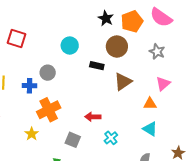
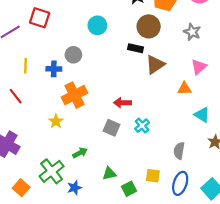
black rectangle: (97, 66) -> (136, 48), moved
cyan triangle: (150, 129) -> (202, 115), moved
gray square: (73, 140) -> (112, 128), moved

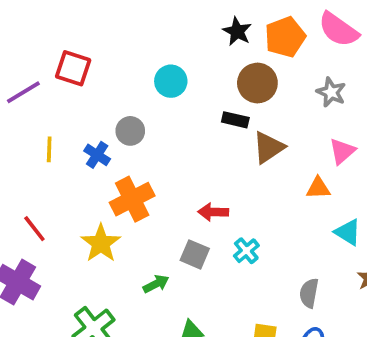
blue cross: (54, 69) -> (97, 155), turned 32
red line: (16, 96) -> (34, 229), moved
yellow star: (56, 121) -> (101, 243), size x1.5
green arrow: (80, 153) -> (156, 284), moved

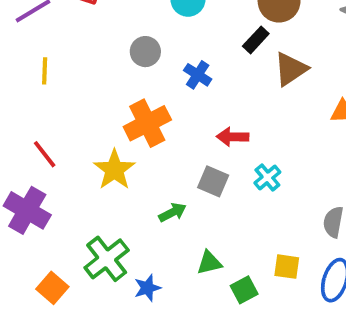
black rectangle: (235, 120) -> (256, 40), turned -60
yellow line: (49, 149) -> (45, 71), moved
blue cross: (97, 155) -> (198, 75), moved

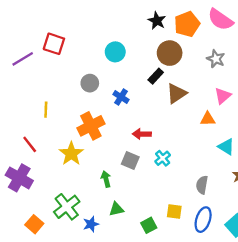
yellow line: (45, 71) -> (46, 110), moved
green arrow: (172, 212) -> (106, 179), turned -77
green triangle: (209, 263) -> (116, 209), moved

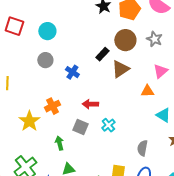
cyan circle: (115, 52) -> (47, 31), moved
brown circle: (170, 53) -> (125, 40), moved
orange cross: (91, 126) -> (52, 106), moved, size x0.7

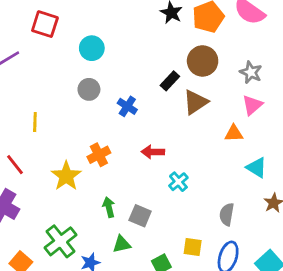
red square: (14, 26) -> (45, 24), moved
gray star: (154, 39) -> (251, 72), moved
gray square: (80, 127) -> (140, 216), moved

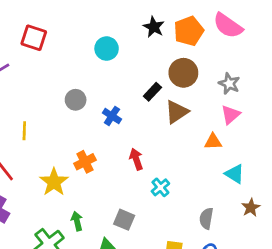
cyan circle: (92, 48) -> (107, 49), moved
red arrow: (153, 152) -> (136, 159), turned 70
green arrow: (109, 207) -> (77, 221), moved

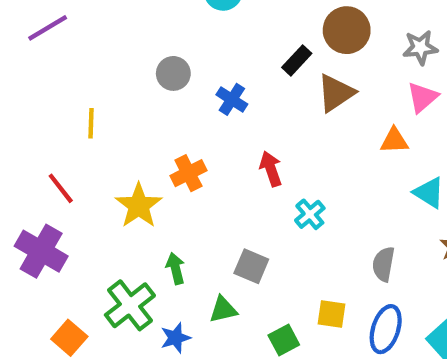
gray star: (229, 84) -> (420, 47), turned -30

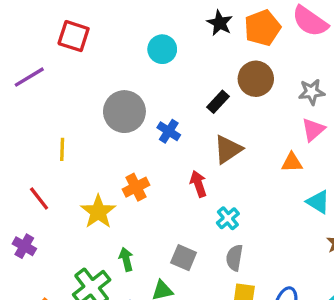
gray circle: (173, 73) -> (124, 112), size x1.6
brown triangle: (336, 93) -> (228, 149), moved
purple cross: (41, 251) -> (24, 246), size x0.6
gray semicircle: (383, 264) -> (234, 258), moved

